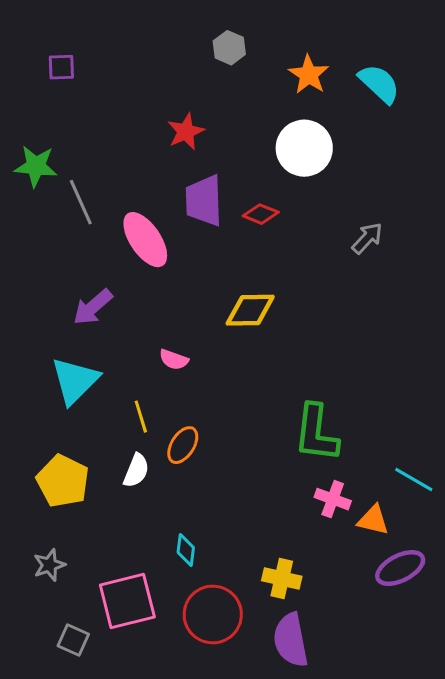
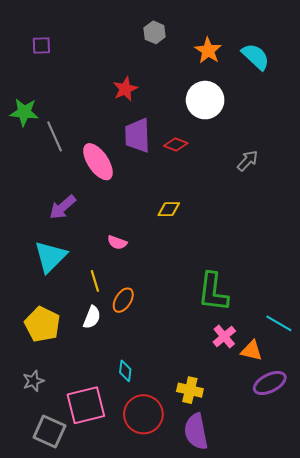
yellow diamond: (250, 310) -> (169, 209), size x0.7
pink cross: (333, 499) -> (224, 336), turned 30
gray square: (73, 640) -> (49, 431), size x1.5

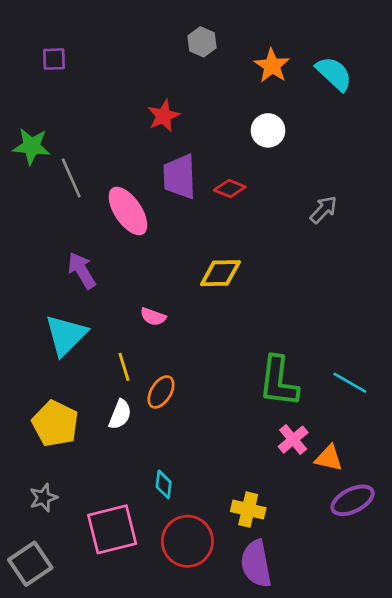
white circle: (205, 100) -> (268, 130), size x0.7
purple arrow: (63, 207) -> (82, 270), turned 100
yellow diamond: (169, 209) -> (220, 273), size x1.4
cyan line: (279, 323) -> (350, 383), moved
gray square: (49, 431) -> (30, 564), moved, turned 32

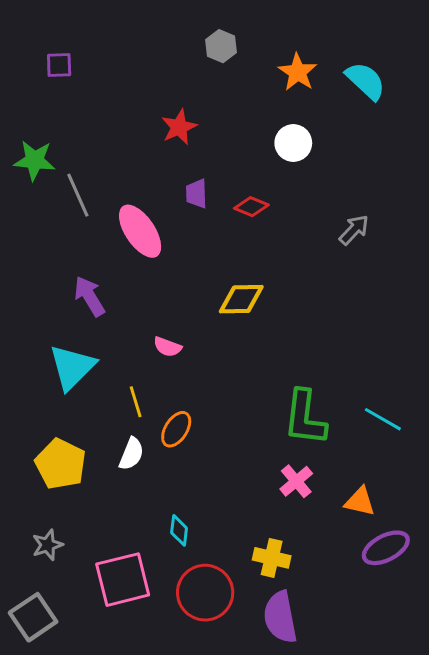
purple trapezoid: (179, 177) -> (196, 194), size x0.6
pink cross: (293, 440) -> (296, 481), moved

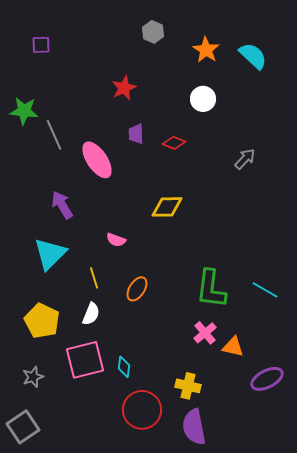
orange ellipse: (176, 429) -> (137, 289), moved
orange triangle: (360, 502) -> (233, 347), moved
pink square: (123, 580) -> (85, 360), moved

